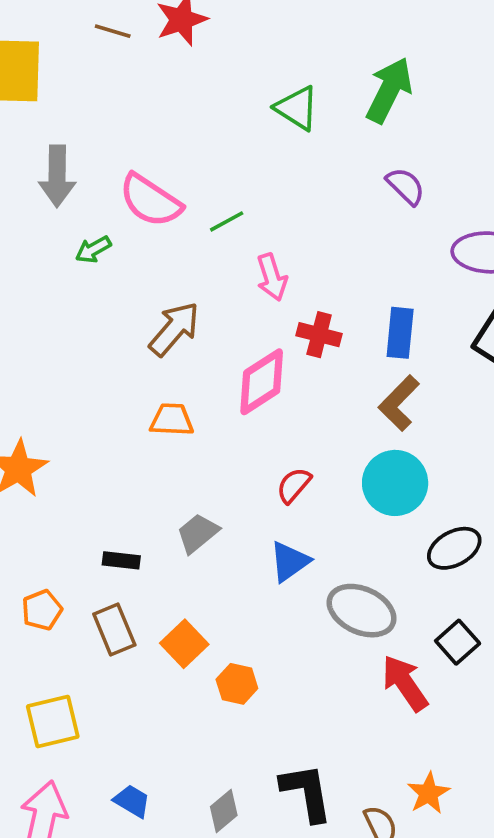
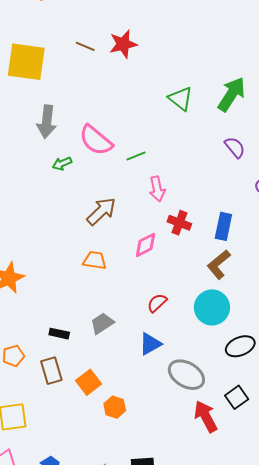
pink diamond: (262, 382) -> (146, 245), size x0.7

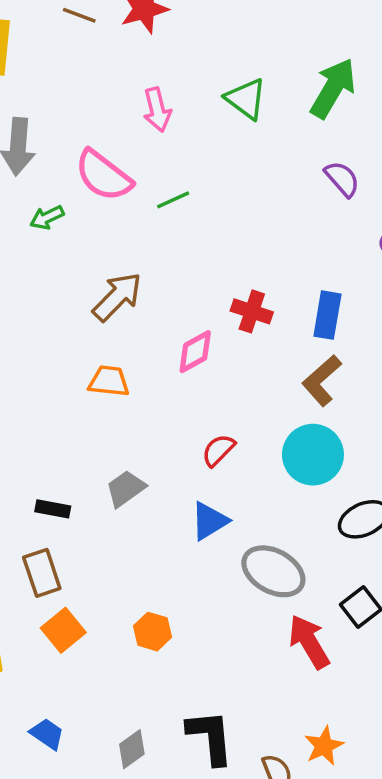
pink arrow: (157, 189) -> (157, 110), moved
orange square: (88, 382) -> (63, 630), moved

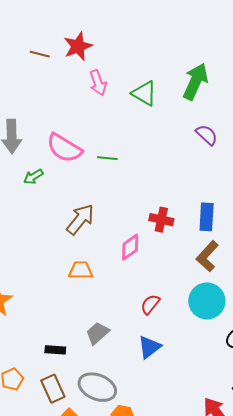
pink arrow: (157, 110) -> (98, 83), moved
green line: (173, 200) -> (107, 158), turned 36
gray ellipse: (273, 571) -> (97, 387), moved

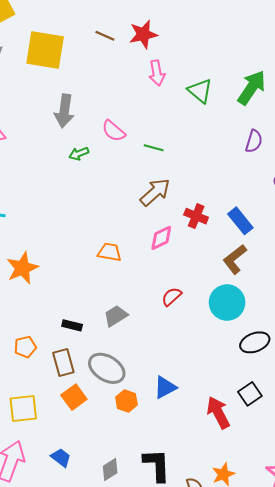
purple semicircle: (207, 135) -> (254, 141), turned 55
pink semicircle: (64, 148) -> (114, 131), size x0.7
blue rectangle: (207, 217) -> (240, 221), turned -52
brown arrow: (80, 219) -> (155, 192), moved
blue triangle: (149, 347) -> (165, 387), moved

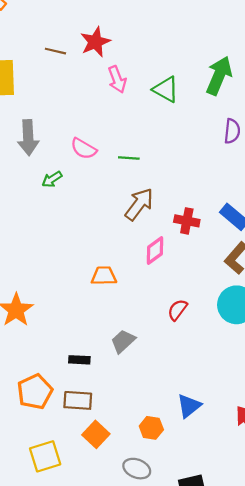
orange pentagon: (25, 347) -> (35, 392), size x1.5
brown rectangle: (63, 363) -> (78, 400), turned -60
gray ellipse: (107, 368) -> (137, 469), moved, size x0.7

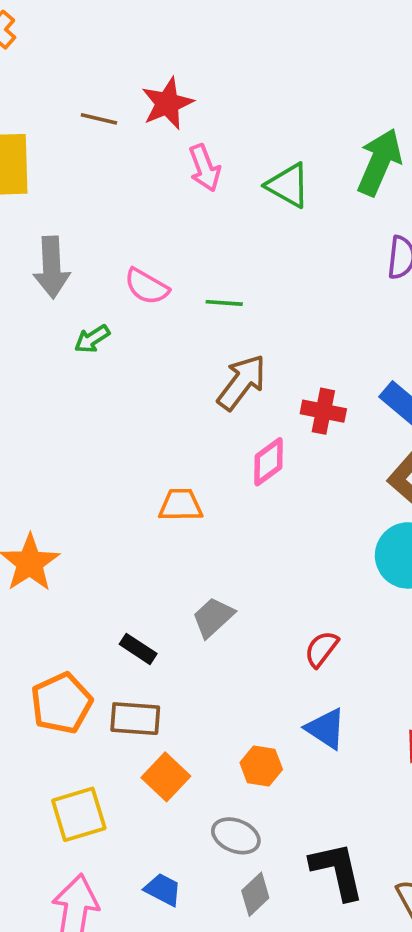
red semicircle: (177, 310) -> (321, 649), moved
black rectangle: (79, 360) -> (138, 649), turned 30
blue triangle: (189, 406) -> (326, 729), turned -48

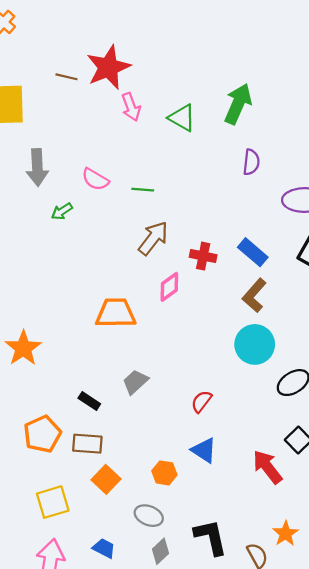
red star: (167, 103) -> (108, 67), size x1.4
orange trapezoid: (181, 505) -> (116, 313), size x1.5

